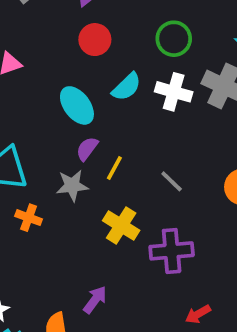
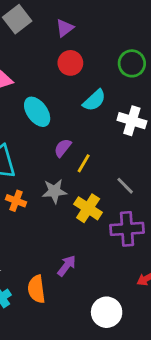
white cross: (174, 92) -> (132, 121), moved
cyan ellipse: (77, 105) -> (37, 112), moved
gray line: (172, 181) -> (125, 186), moved
gray star: (72, 186) -> (54, 191), moved

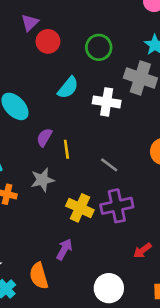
red circle: (70, 63) -> (48, 41), moved
yellow line: (84, 163) -> (66, 149), turned -30
yellow cross: (88, 208) -> (80, 208), moved

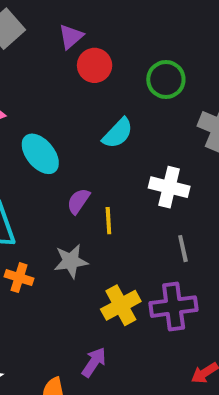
white cross: (107, 102) -> (169, 187), moved
gray line: (109, 165) -> (183, 249), moved, turned 36
yellow cross: (80, 208) -> (121, 305), turned 32

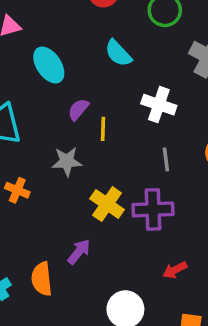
cyan semicircle: (118, 133) -> (118, 53), turned 88
orange cross: (19, 278) -> (17, 190), moved
yellow cross: (121, 305) -> (107, 204), turned -32

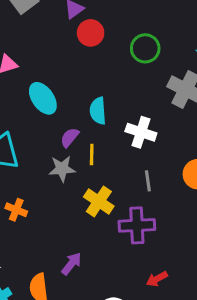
cyan semicircle: (118, 53) -> (98, 111), moved, turned 40
gray star: (67, 161) -> (62, 169), moved
yellow cross: (107, 204) -> (99, 202), moved

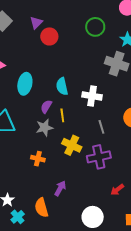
green circle: (145, 48) -> (95, 27), moved
cyan ellipse: (43, 98) -> (25, 84), turned 55
orange cross: (16, 210) -> (38, 159), moved

